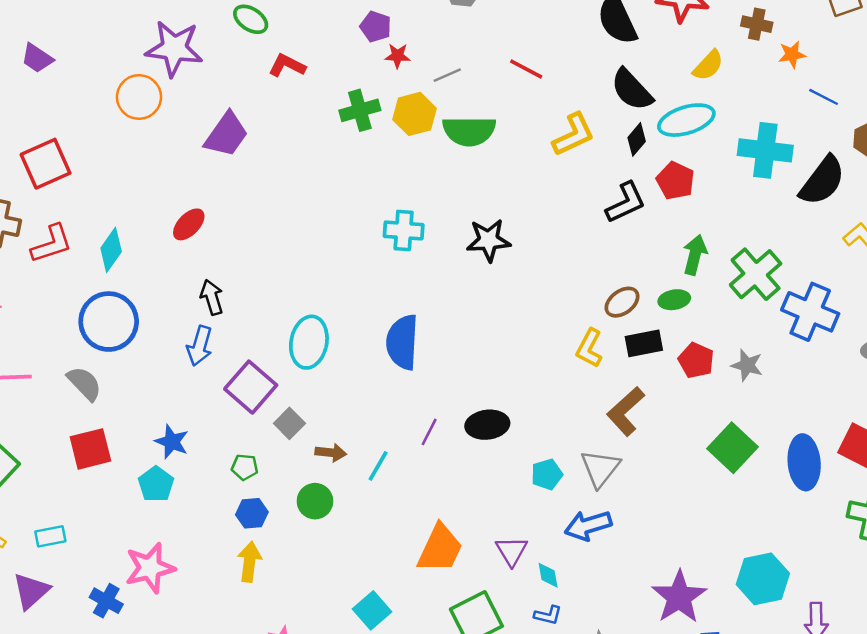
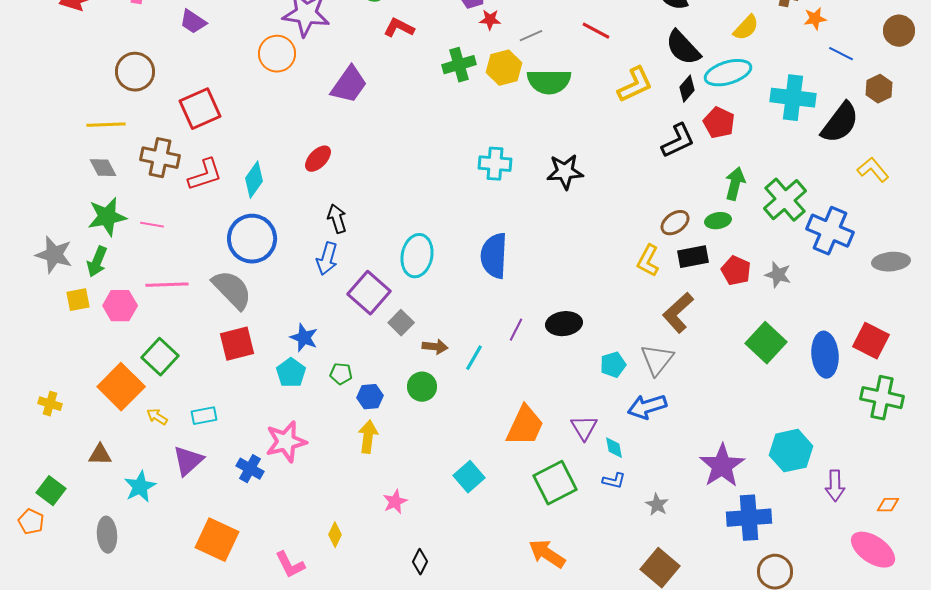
gray semicircle: (84, 383) -> (232, 290), size x1.4
green pentagon: (245, 467) -> (341, 374), moved

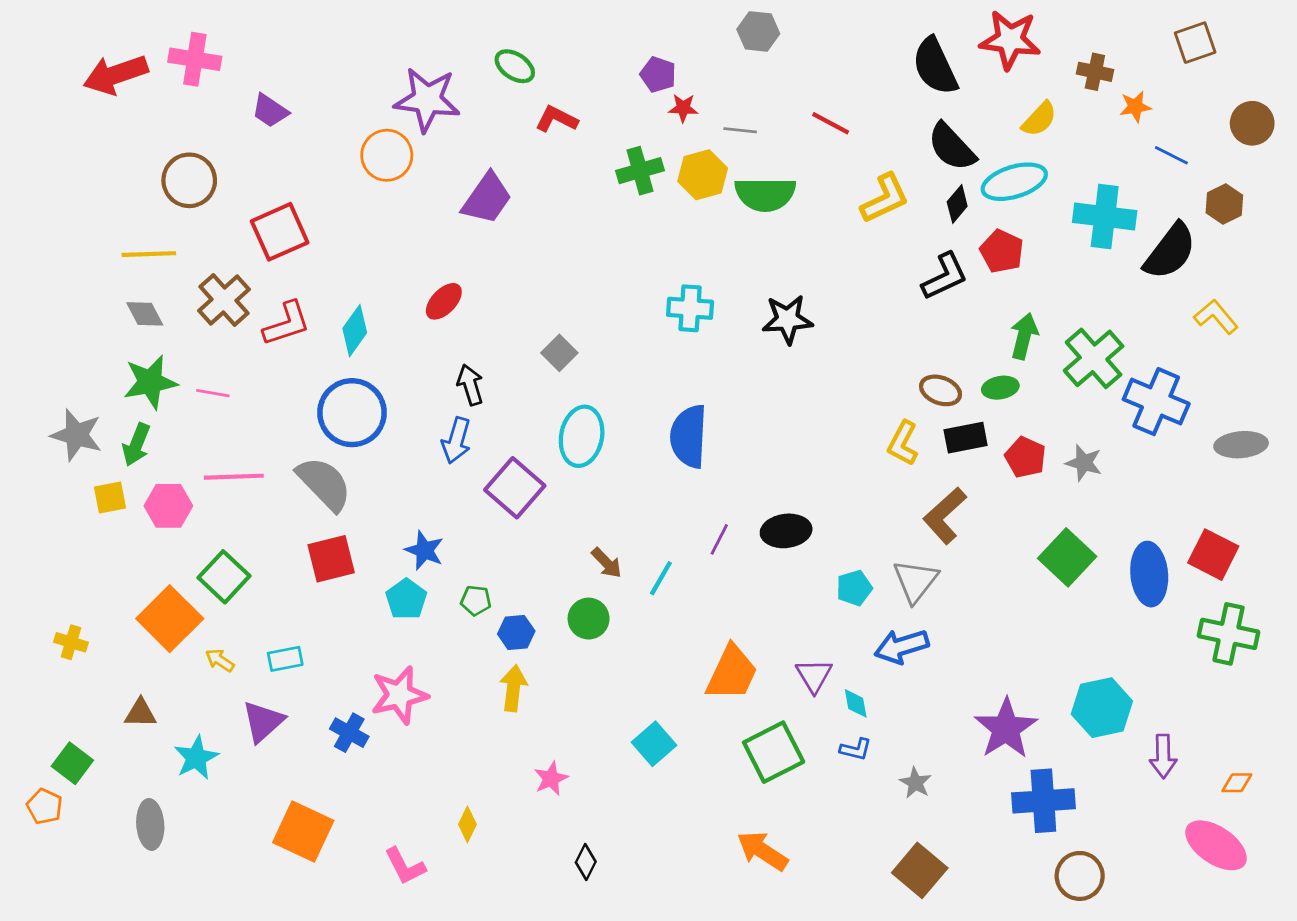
gray line: (531, 36) -> (740, 130), turned 30
brown cross: (160, 158) -> (224, 300), turned 36
brown ellipse: (675, 223) -> (941, 390), turned 56
gray square: (401, 323) -> (559, 353), moved
brown arrow: (435, 347) -> (607, 563), turned 40

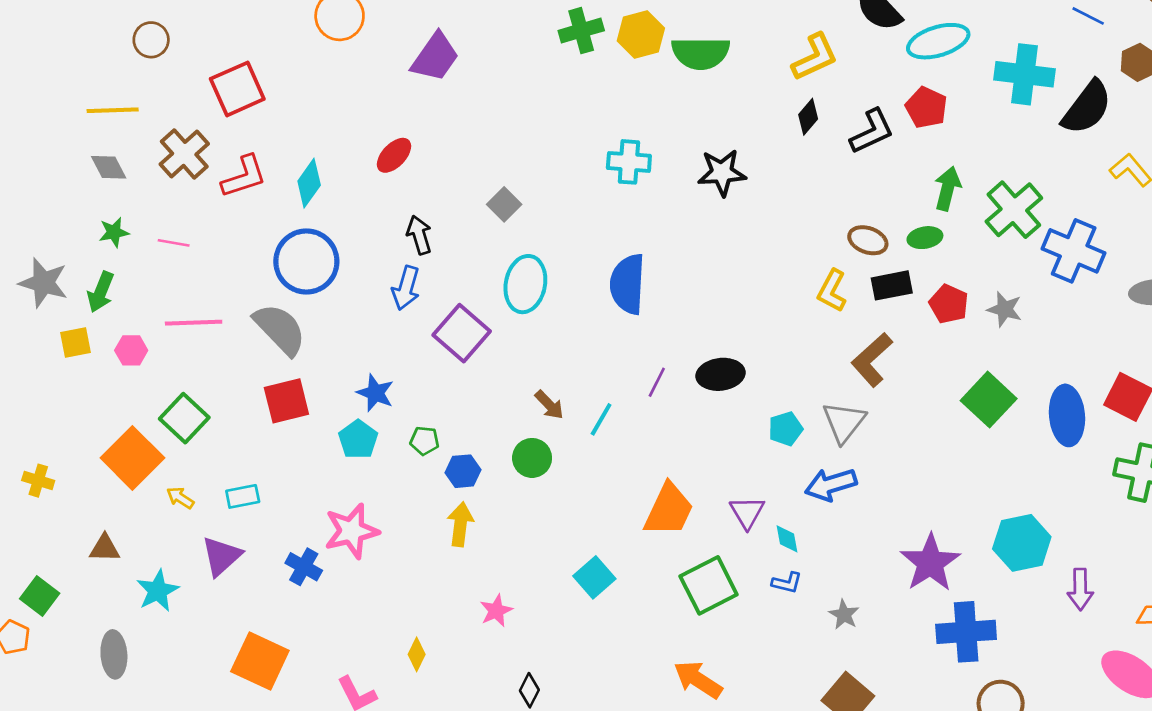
brown circle: (189, 180) -> (151, 40), size x0.7
black diamond: (957, 204) -> (808, 117), moved
green star: (150, 382) -> (114, 232), size x0.6
pink hexagon: (168, 506) -> (131, 350), size x0.7

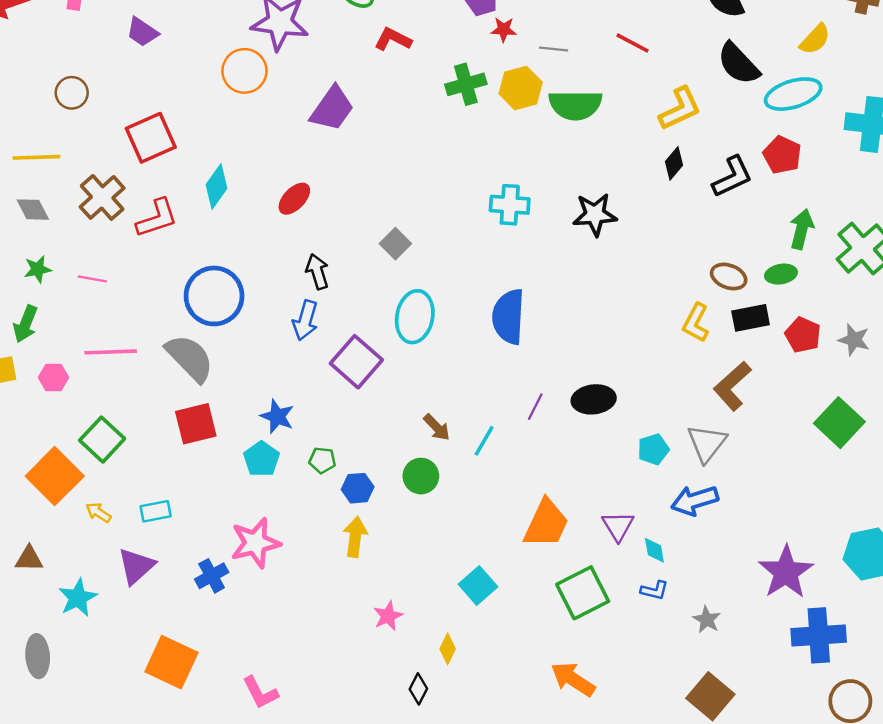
cyan diamond: (309, 183) -> (216, 186), moved
blue cross: (304, 567) -> (212, 576), turned 32
yellow diamond: (417, 654) -> (448, 649), moved

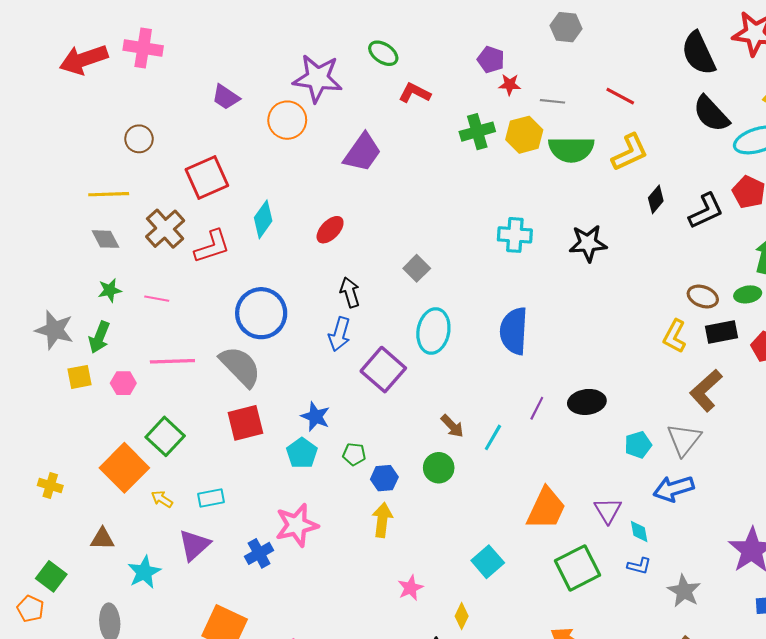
purple trapezoid: (142, 32) -> (226, 97), moved
yellow L-shape: (680, 109) -> (630, 152), moved
gray star: (707, 620) -> (684, 591), size x1.4

